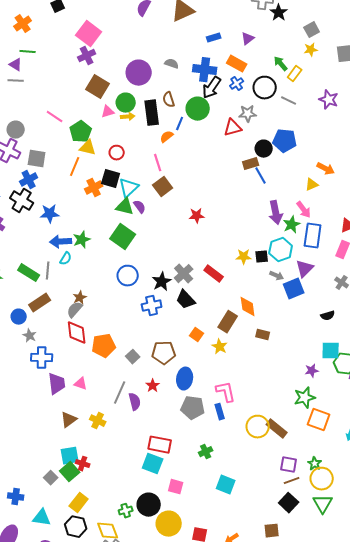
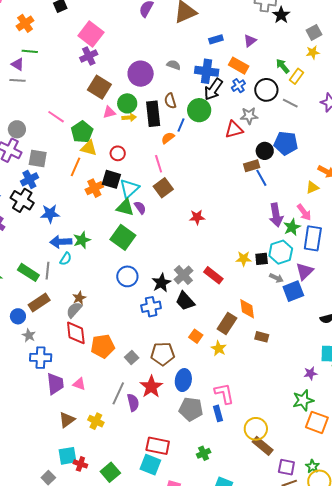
red star: (153, 386) -> (151, 387), size x1.6
brown rectangle: (277, 429) -> (263, 446), moved
green square: (70, 472) -> (110, 472), moved

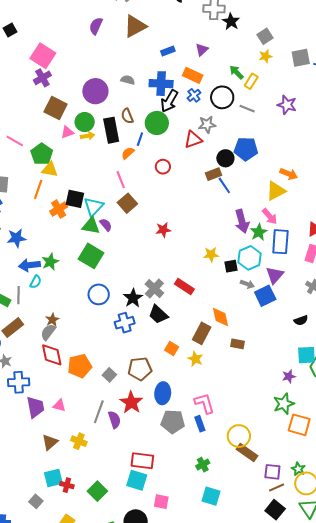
red circle: (118, 153) -> (163, 167), moved
yellow triangle: (312, 187) -> (276, 191), size x1.5
yellow star: (244, 259) -> (211, 255), moved
green cross: (204, 453) -> (203, 465), moved

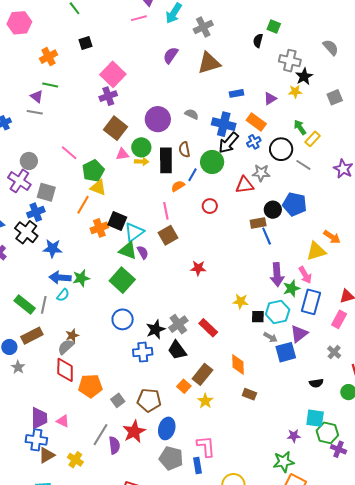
yellow star: (265, 56) -> (295, 91), moved
brown rectangle: (202, 333) -> (202, 374), moved
blue cross: (19, 382) -> (36, 440), moved

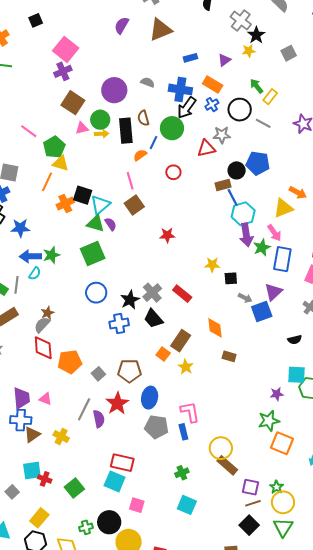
gray cross: (290, 61) -> (241, 21), turned 30
green square: (122, 280) -> (93, 253), turned 30
cyan hexagon: (278, 312) -> (243, 214), moved

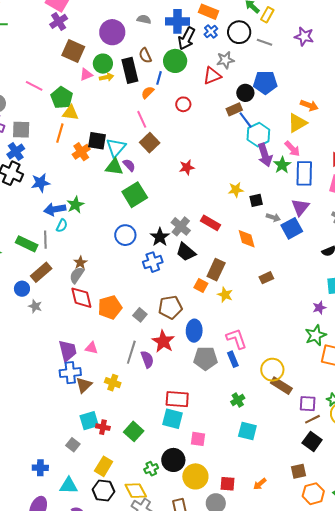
green square: (93, 253) -> (135, 195), moved
orange diamond: (215, 328) -> (247, 239), moved
brown rectangle: (229, 356) -> (266, 278), turned -32

